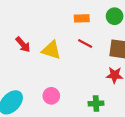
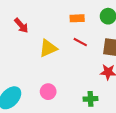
red arrow: (23, 45) -> (21, 25), moved
yellow triangle: (51, 50) -> (48, 48), turned -42

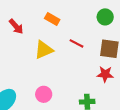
orange rectangle: (77, 18) -> (52, 19), moved, turned 32

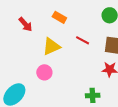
pink circle: (44, 94) -> (44, 72), moved

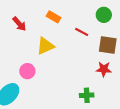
red line: (83, 40) -> (82, 32), moved
pink circle: (44, 72) -> (27, 71), moved

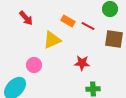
orange rectangle: (54, 17) -> (68, 21), moved
red star: (104, 69) -> (82, 63), moved

